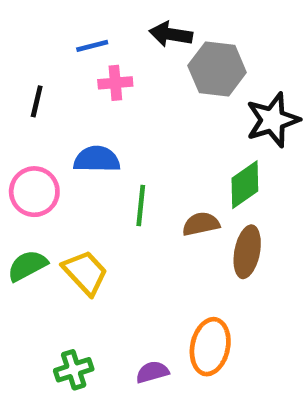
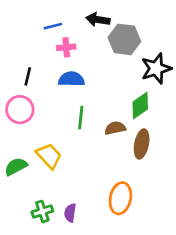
black line: (37, 101) -> (28, 76), moved
blue semicircle: (97, 159) -> (71, 79), moved
green semicircle: (27, 266) -> (16, 166), moved
purple semicircle: (152, 372) -> (70, 213), moved, turned -66

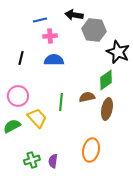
black star: (156, 69) -> (118, 52), turned -30
pink circle: (20, 110) -> (18, 96), moved
green line: (81, 118) -> (61, 102), moved

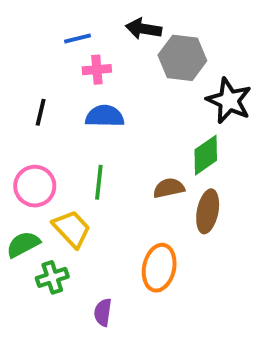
green line: (61, 102) -> (99, 182), moved
orange ellipse: (91, 150) -> (159, 268), moved
green cross: (32, 160) -> (52, 277), moved

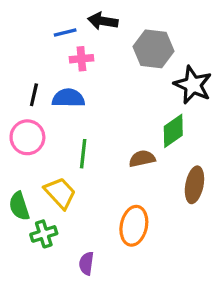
black arrow: (144, 29) -> (103, 21), moved
blue semicircle: (105, 116) -> (68, 98), moved
pink circle: (35, 186) -> (27, 137), moved
brown ellipse: (208, 211) -> (194, 185), moved
green semicircle: (23, 244) -> (19, 206), turned -80

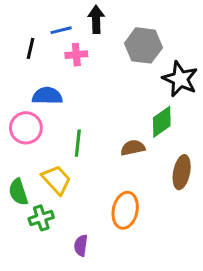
black arrow: (103, 21) -> (96, 19), turned 80
black line: (34, 95) -> (30, 48), moved
blue semicircle: (68, 98) -> (47, 96), moved

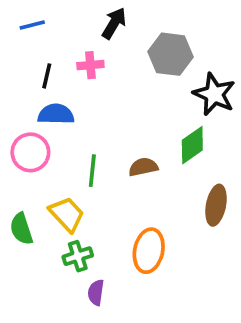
black arrow: (96, 19) -> (114, 23), turned 32
blue line: (61, 30) -> (32, 25), moved
black line: (30, 48) -> (47, 76), moved
brown semicircle: (133, 148) -> (143, 167), moved
green cross: (41, 218) -> (78, 256), moved

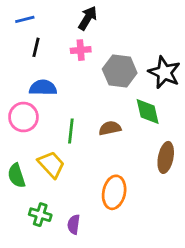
gray hexagon: (171, 54) -> (120, 71), moved
pink cross: (90, 65) -> (81, 50), moved
black line: (47, 76) -> (36, 47), moved
green diamond: (192, 145) -> (148, 111), turned -68
green cross: (78, 256) -> (40, 215), moved, turned 35

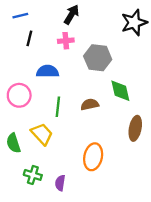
black star: (164, 72) -> (134, 22), moved, turned 30
blue semicircle: (43, 88) -> (48, 71), moved

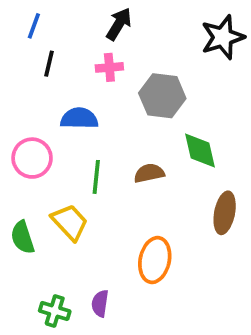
blue line: (20, 16) -> (34, 26), turned -56
green cross: (33, 175) -> (55, 311), moved

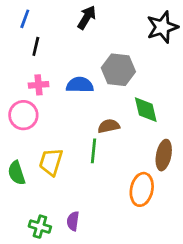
pink cross: (109, 67) -> (39, 85), moved
blue semicircle: (79, 118) -> (80, 85), moved
green line: (96, 177) -> (94, 151), moved
yellow trapezoid: (70, 222) -> (51, 162), turned -120
orange ellipse: (155, 260) -> (142, 189), moved

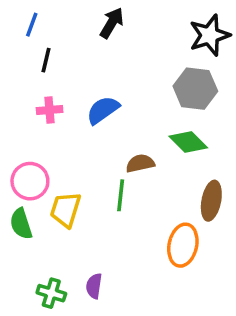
gray hexagon: (118, 70) -> (195, 89), moved
blue semicircle: (80, 85) -> (103, 110), turned -36
green diamond: (146, 110) -> (188, 142), turned -32
pink circle: (23, 115) -> (30, 181), moved

